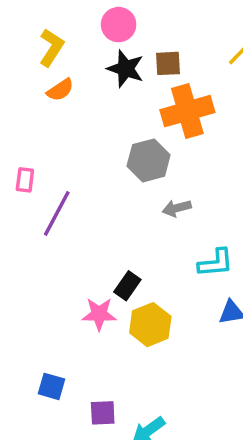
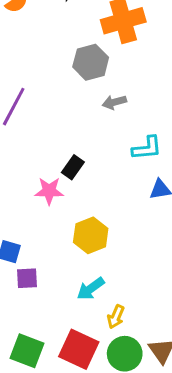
yellow hexagon: (150, 325) -> (91, 235), moved
purple square: (103, 413) -> (27, 278), moved

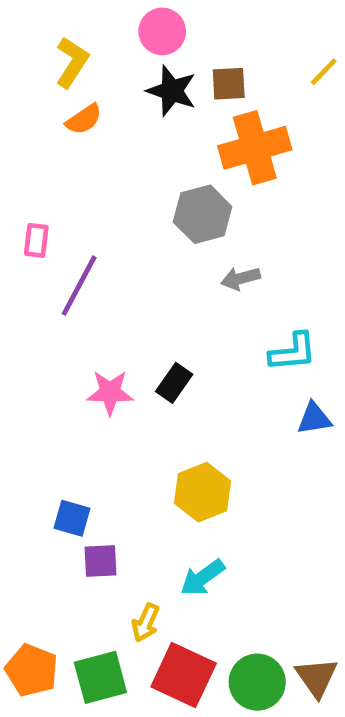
pink star: (49, 191) -> (110, 392), moved
yellow arrow: (116, 317) -> (146, 623), moved
green square: (27, 351) -> (100, 677), turned -36

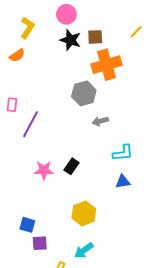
orange semicircle: (84, 119) -> (17, 55), moved
blue triangle: (314, 419) -> (123, 182), moved

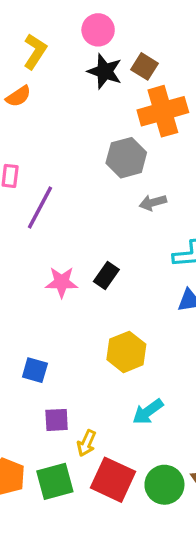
brown square: (95, 37) -> (145, 66), turned 35
purple square: (40, 243) -> (57, 420), moved
cyan arrow: (84, 250) -> (148, 412), moved

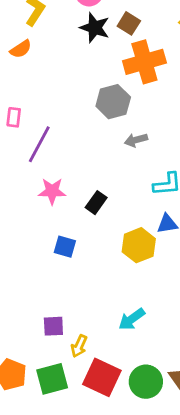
pink star: (62, 282) -> (52, 191), moved
yellow hexagon: (126, 352) -> (139, 245), moved
blue square: (35, 370) -> (65, 247), moved

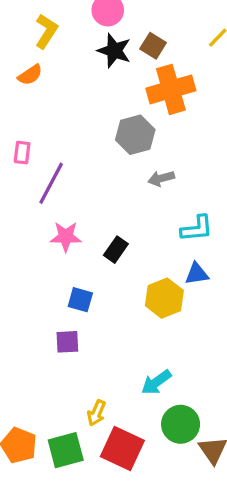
purple square: (53, 326) -> (67, 342), moved
green circle: (146, 382) -> (181, 424), moved

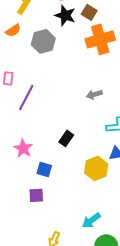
gray hexagon: (135, 135) -> (43, 41), moved
pink star: (66, 237) -> (23, 148), moved, turned 30

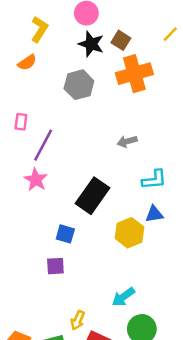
gray hexagon: (43, 41) -> (79, 85), moved
black rectangle: (66, 138) -> (92, 196), size x1.8
pink star: (23, 148) -> (36, 180), moved

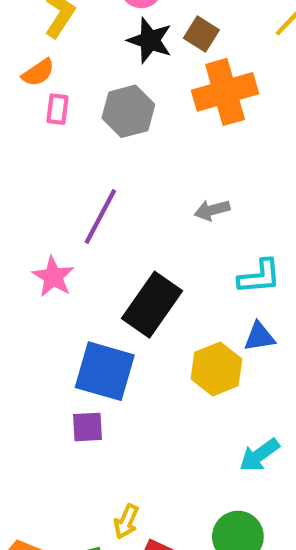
pink rectangle: (21, 122) -> (57, 109), moved
purple line: (43, 145) -> (100, 217), moved
blue square: (65, 234) -> (105, 371), size x1.8
cyan arrow: (123, 297) -> (259, 455), moved

